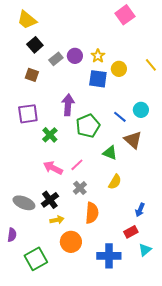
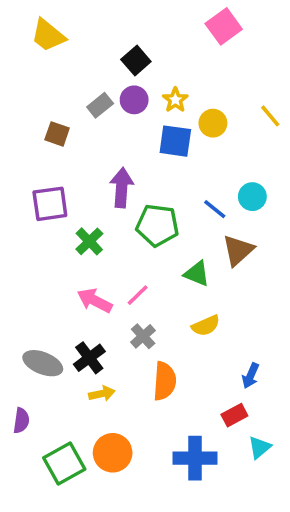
black square: (35, 45) -> (136, 60), moved
green pentagon: (88, 126) -> (157, 225), turned 30
brown triangle: (133, 140) -> (238, 250), turned 36
yellow semicircle: (115, 182) -> (206, 326), turned 35
orange circle: (71, 242) -> (113, 453), moved

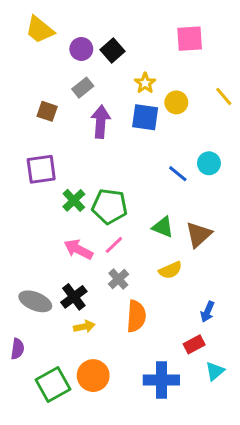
pink square: (224, 26) -> (190, 39), moved, turned 32
purple circle: (134, 100) -> (81, 49), moved
purple arrow: (122, 188) -> (101, 122), moved
green pentagon: (157, 225) -> (109, 206), moved
brown triangle: (238, 250) -> (199, 235), moved

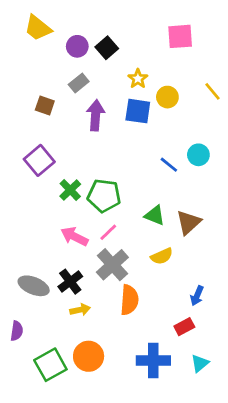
purple square: (41, 169) -> (39, 160), turned -32
gray cross: (118, 279) -> (112, 265), size x1.6
cyan triangle: (215, 371) -> (200, 363), moved

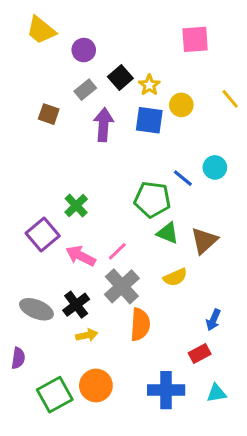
black square: (107, 48) -> (120, 77), moved
purple square: (39, 160) -> (43, 235), moved
green pentagon: (104, 196) -> (152, 199), moved
cyan triangle: (200, 363) -> (216, 393), turned 30

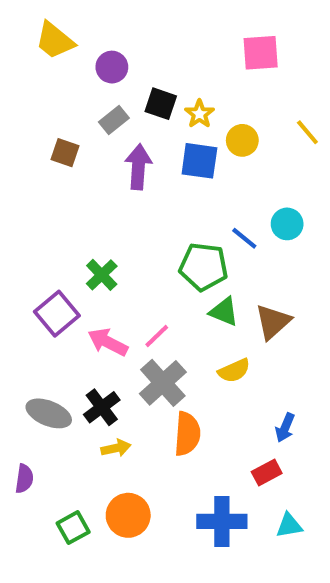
black square: (120, 77) -> (161, 104), turned -30
green square: (55, 395) -> (73, 528), size x0.7

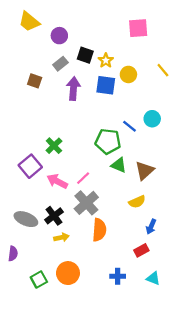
yellow semicircle: (234, 371) -> (137, 202), moved
blue cross: (222, 521) -> (118, 276), size x0.6
cyan triangle: (289, 525) -> (153, 278), turned 32

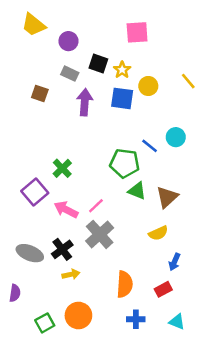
pink square: (138, 28) -> (137, 32), moved
gray rectangle: (60, 64) -> (70, 74), turned 64
orange semicircle: (99, 230) -> (125, 284), moved

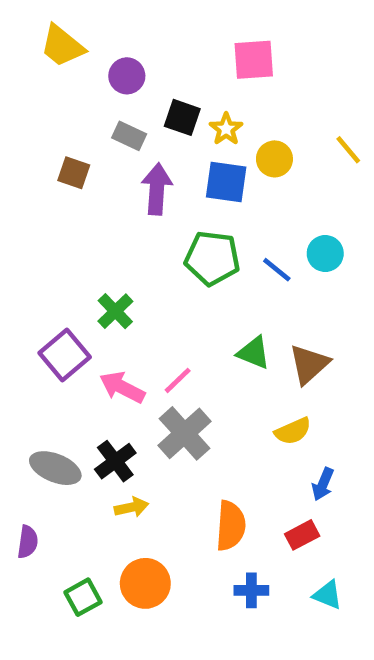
green pentagon: (125, 163) -> (212, 258), moved

